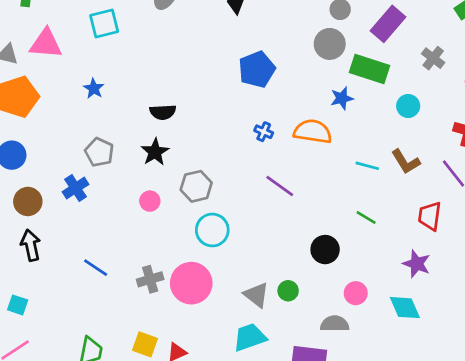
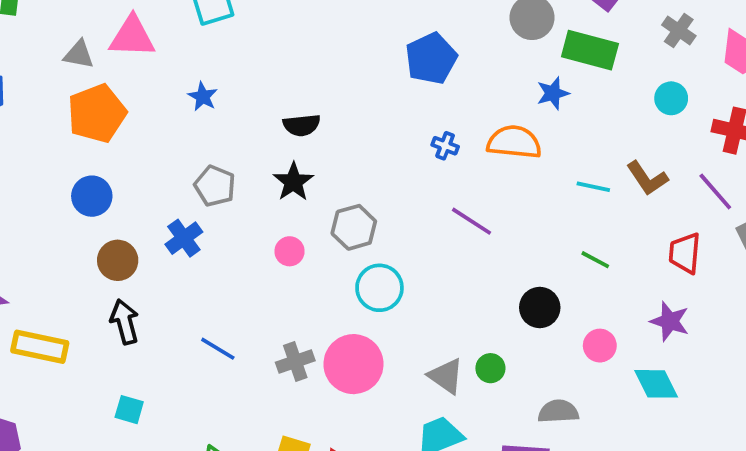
cyan circle: (408, 106) -> (671, 98), moved
pink circle: (356, 293) -> (600, 346), moved
cyan square: (18, 305) -> (129, 410), moved

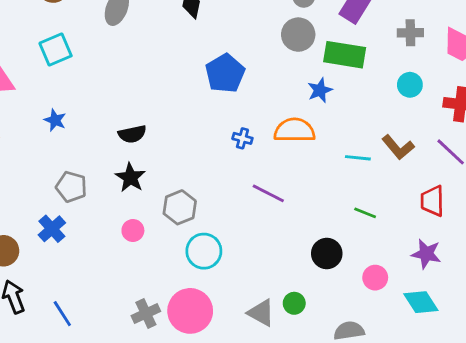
gray cross: (679, 30) -> (410, 33), turned -30
blue line: (218, 349) -> (62, 314), moved, turned 32

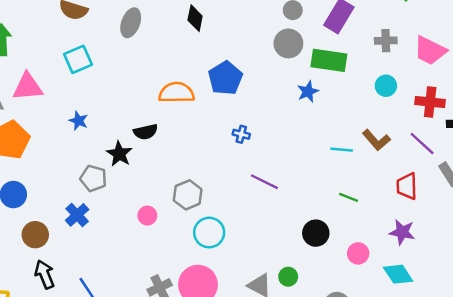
orange semicircle: (294, 130) -> (176, 93), moved
black star: (130, 178) -> (119, 154), moved

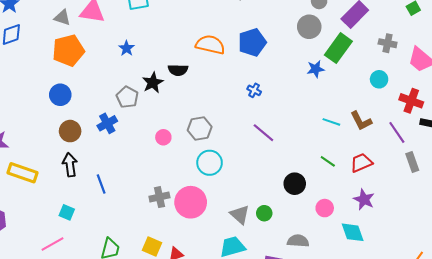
green rectangle: (329, 60) -> (338, 48), turned -76
red trapezoid: (407, 186) -> (361, 163), moved, turned 55

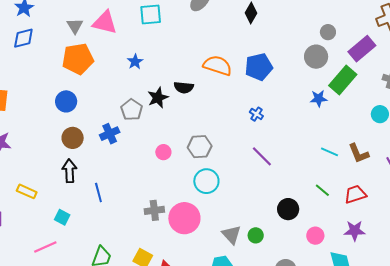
gray triangle: (62, 18) -> (75, 26), turned 36
yellow rectangle: (23, 173) -> (27, 191), moved, size x0.7
purple star: (364, 199) -> (355, 231), turned -30

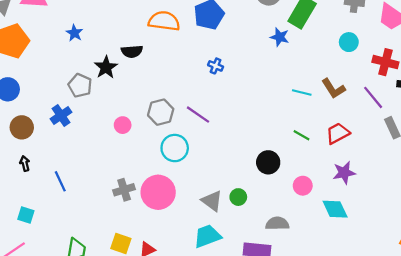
blue star: (319, 98) -> (280, 37), turned 30
purple line: (262, 156) -> (198, 115), moved
black arrow: (69, 171) -> (25, 163), size x0.6

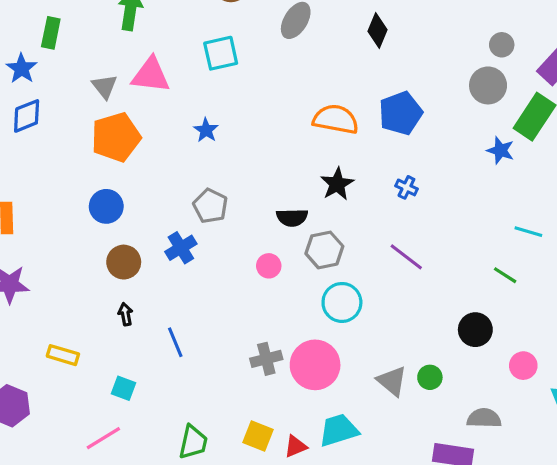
black semicircle: (132, 51) -> (292, 218), moved
black star: (106, 67) -> (337, 184), moved
purple line: (198, 115) -> (406, 257), moved
green line: (302, 135) -> (505, 275), moved
cyan trapezoid: (207, 236) -> (339, 430), moved

